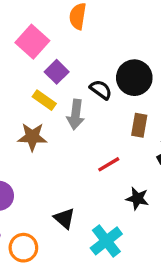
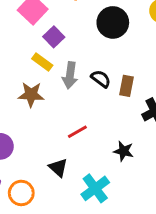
black circle: (134, 78) -> (113, 22), moved
black semicircle: (101, 90) -> (101, 79), moved
red line: (109, 164) -> (77, 132), moved

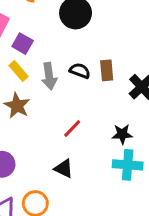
yellow rectangle: (42, 62) -> (19, 71), turned 30
brown star: (31, 94) -> (17, 106), turned -30
cyan cross: (95, 188) -> (128, 165), moved, turned -32

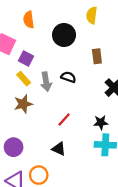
brown rectangle: (107, 70) -> (97, 56), moved
brown star: (17, 106) -> (23, 104), turned 30

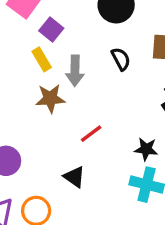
black semicircle: (68, 77) -> (121, 59), moved, turned 32
brown star: (23, 104) -> (50, 98), moved

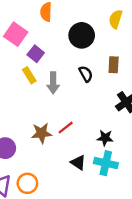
brown star: (50, 98) -> (41, 133), moved
black triangle: (74, 177) -> (78, 163), moved

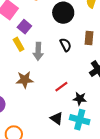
red line: (66, 128) -> (61, 87), moved
brown star: (41, 133) -> (25, 80), moved

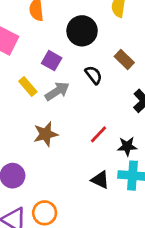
purple square: (24, 27) -> (52, 61), moved
brown rectangle: (89, 38) -> (124, 60), turned -40
gray arrow: (38, 51) -> (57, 91), turned -114

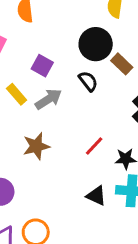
black circle: (82, 31) -> (96, 44), moved

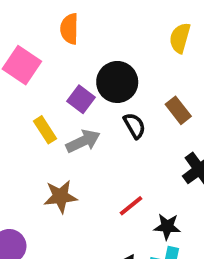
black circle: (96, 44) -> (117, 82), moved

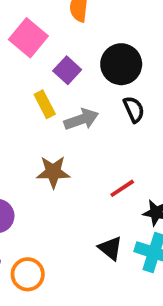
purple square: (81, 99) -> (67, 70), moved

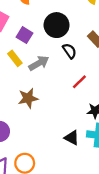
red line: (122, 188) -> (79, 82), moved

